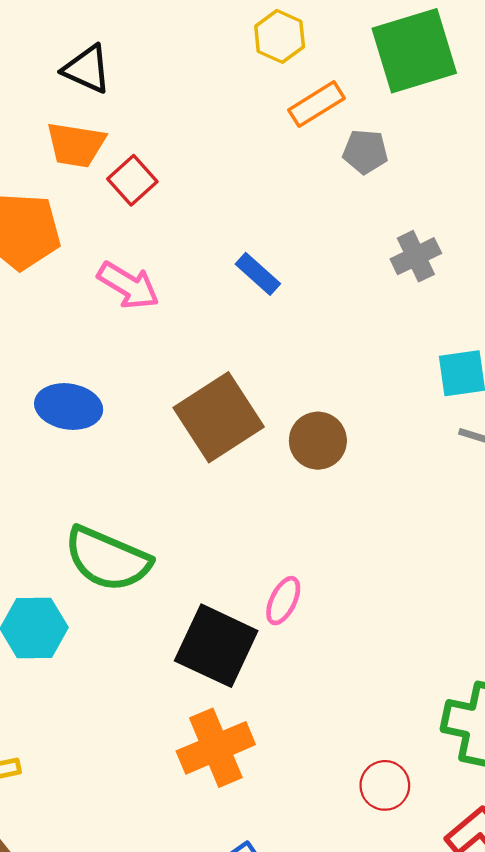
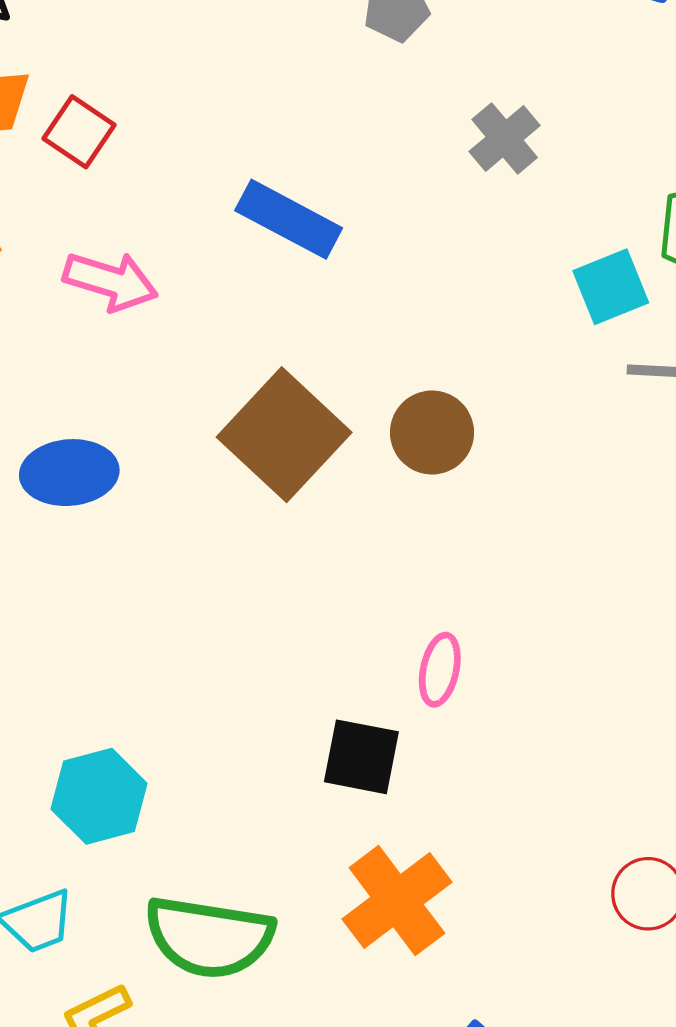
blue rectangle: (258, 274) -> (289, 219), size x1.5
green semicircle: (108, 559) -> (209, 937), moved
black square: (216, 646) -> (361, 757), size x0.7

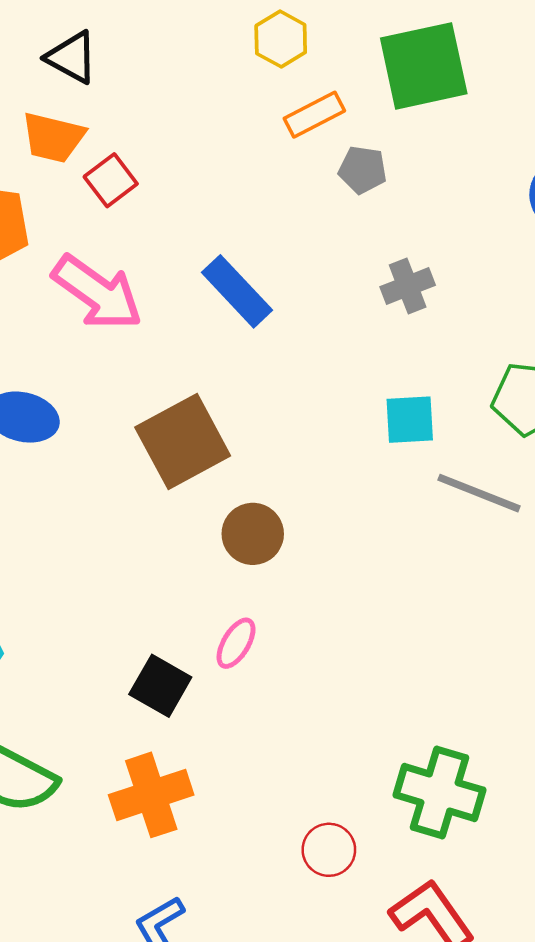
pink arrow: (111, 281) -> (97, 293), size x1.4
cyan square: (611, 287) -> (410, 420), moved
brown circle: (432, 432) -> (253, 534), moved

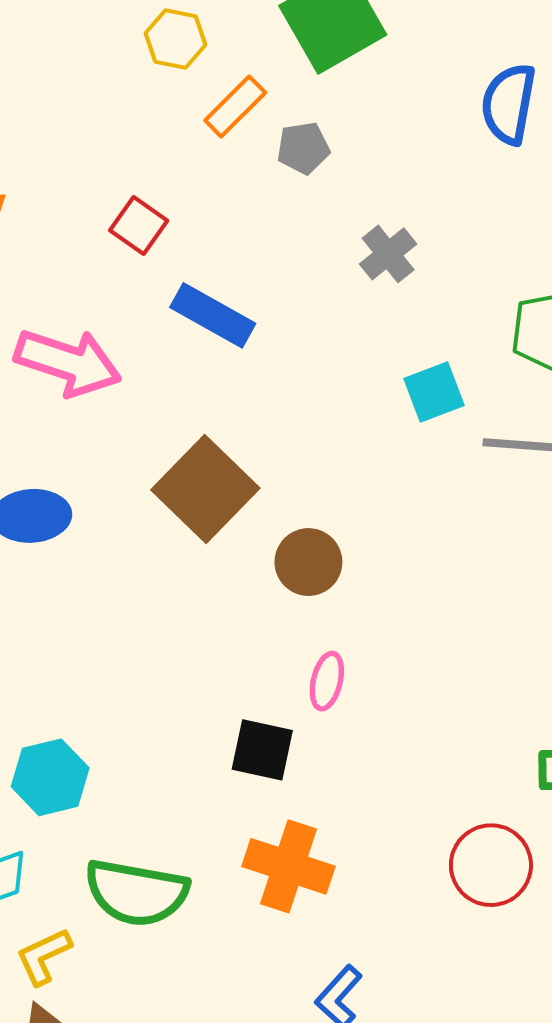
red square: (111, 180) -> (139, 225), moved
orange cross: (151, 795) -> (288, 866), turned -36
red circle: (329, 850) -> (491, 865), size x1.4

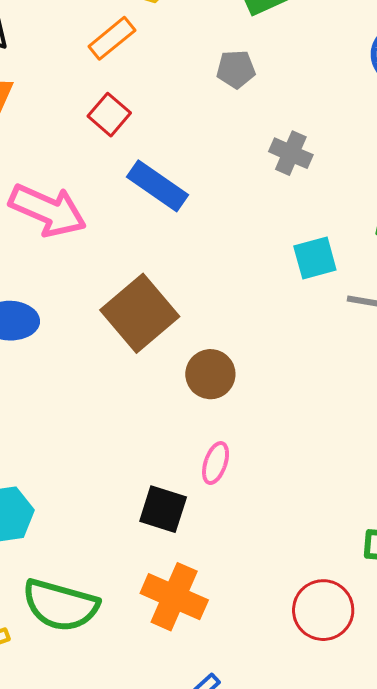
orange rectangle: (235, 106) -> (112, 38), moved
gray cross: (388, 254) -> (291, 153), turned -33

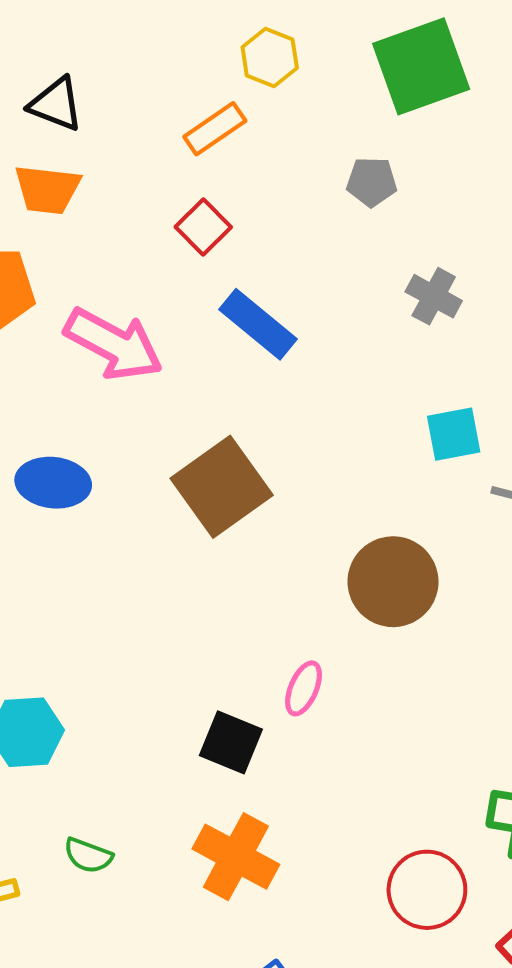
brown circle: (210, 374) -> (393, 582), moved, size x1.4
green semicircle: (60, 605) -> (88, 856), size x0.5

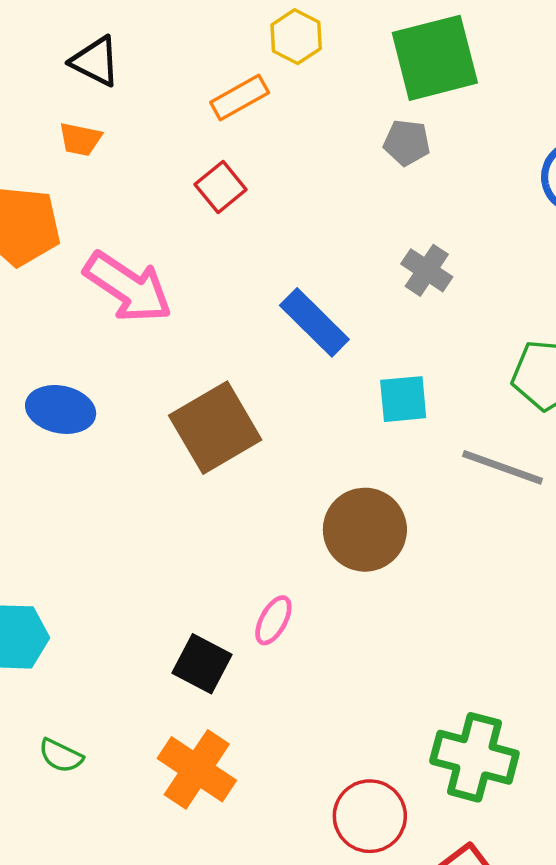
gray pentagon: (372, 182) -> (407, 143), moved
orange trapezoid: (47, 189) -> (80, 139), size x0.7
blue rectangle: (258, 324) -> (314, 322), moved
cyan square: (454, 434) -> (403, 399), moved

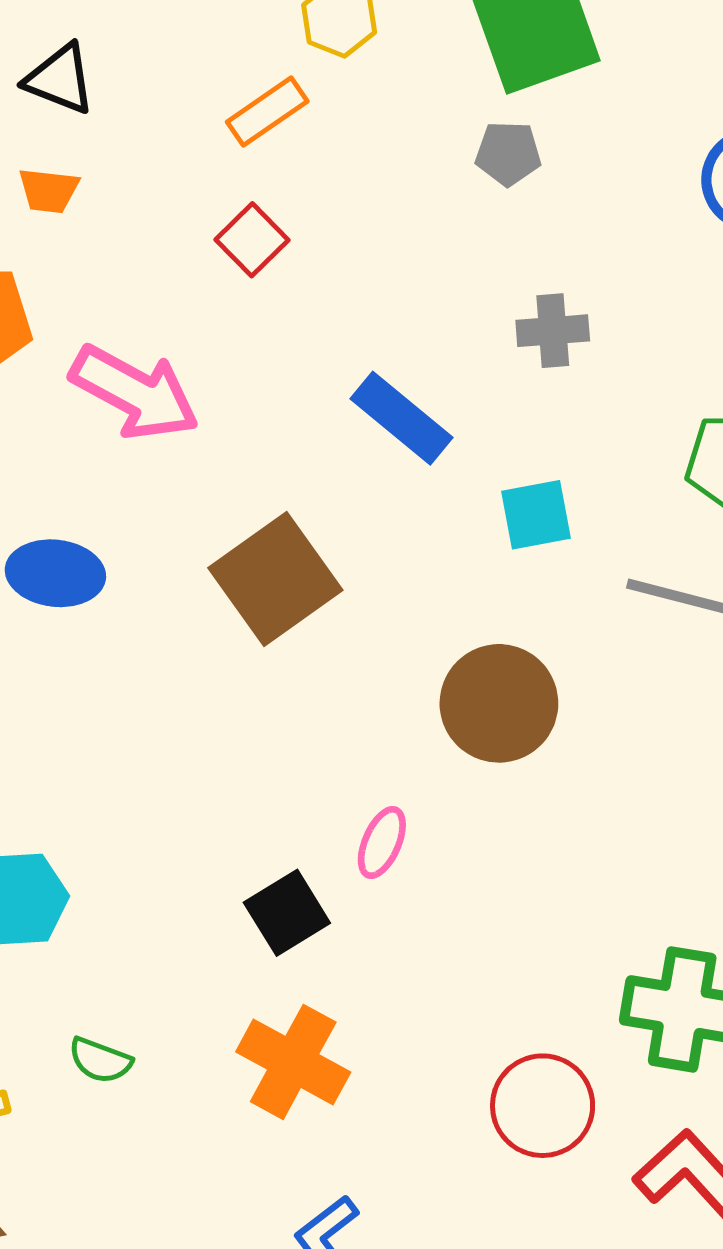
gray cross: (427, 270) -> (553, 331), turned -33
black square: (202, 664) -> (287, 913), turned 36

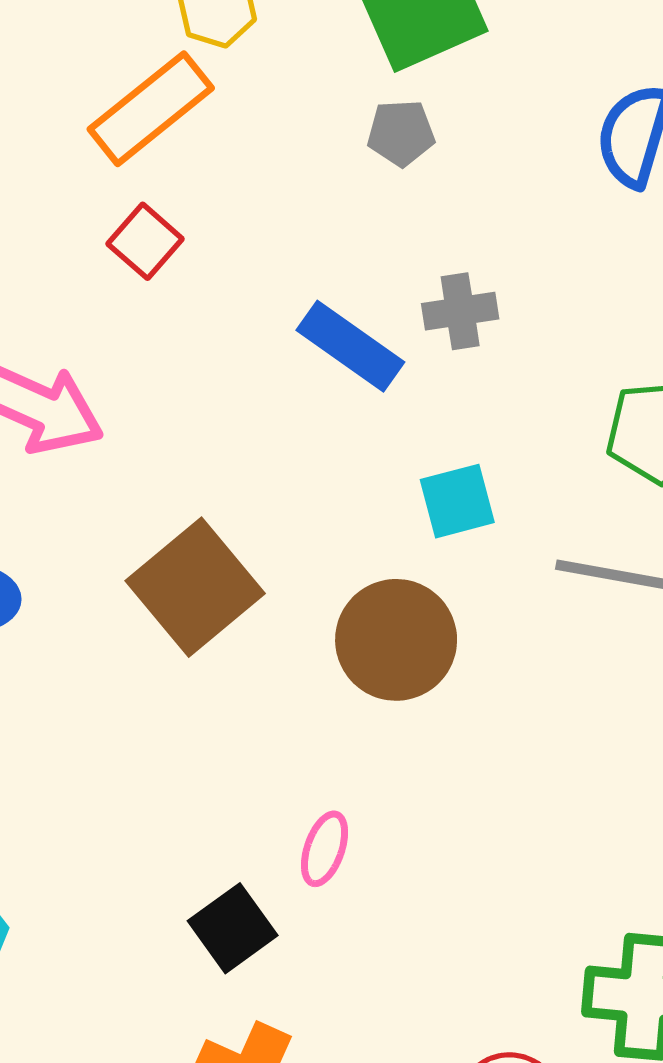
orange rectangle: (267, 112) -> (151, 109), size x1.5
blue rectangle: (401, 418) -> (350, 346), moved
brown circle: (499, 703) -> (396, 640), moved

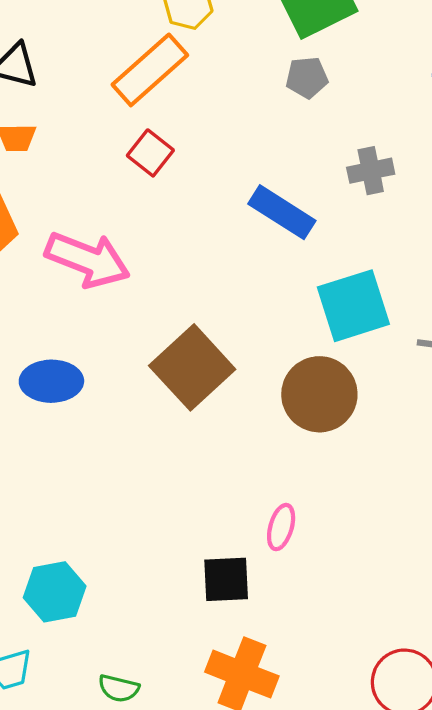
gray cross: (460, 311) -> (371, 171), moved
cyan square: (457, 501) -> (353, 306), size x1.5
black square: (233, 928) -> (226, 579), turned 36

